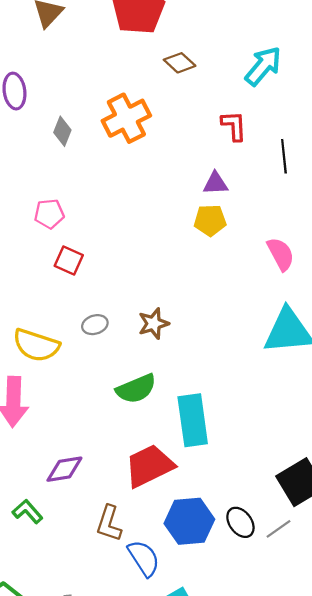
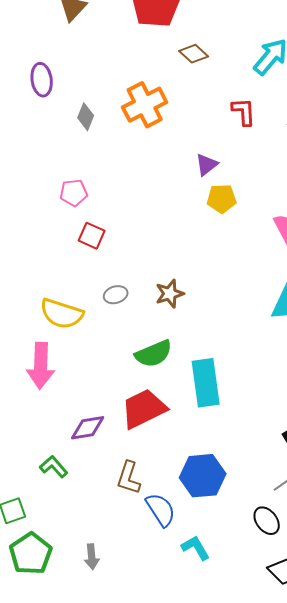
purple triangle: (215, 183) -> (207, 165), moved, turned -35
red trapezoid: (149, 466) -> (144, 409), moved
black ellipse: (240, 522) -> (267, 521), moved

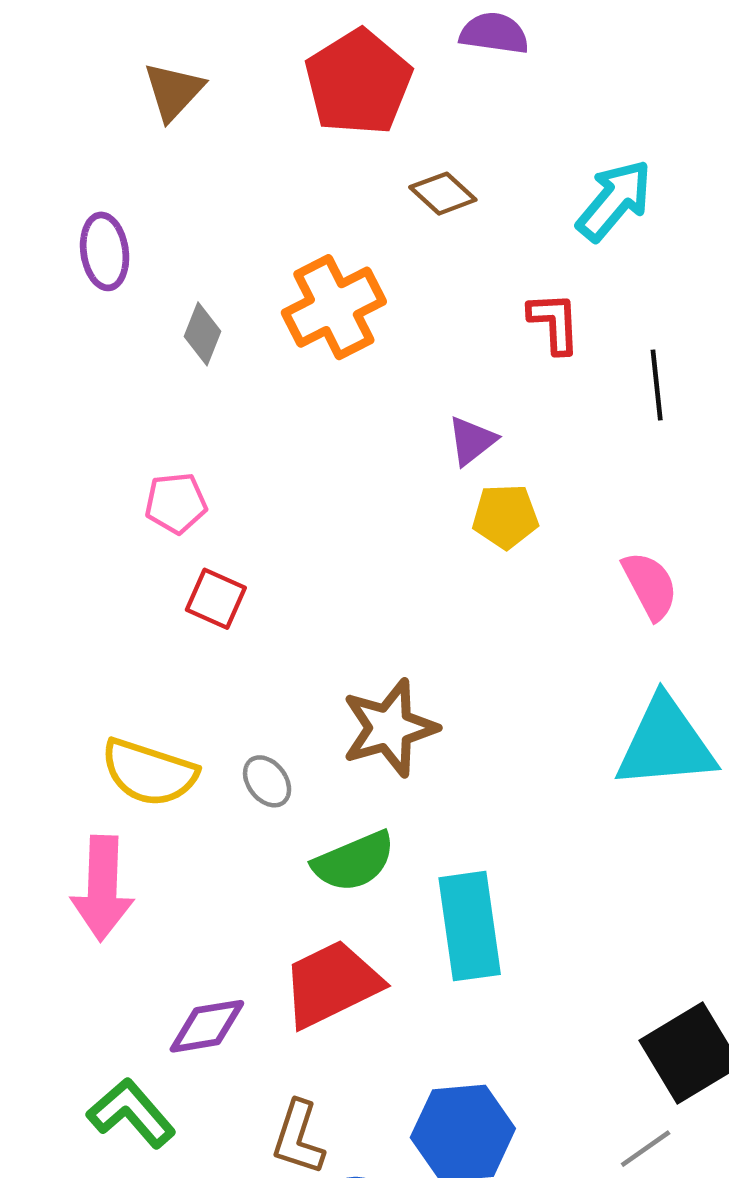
brown star: (170, 294) -> (390, 728), size x1.5
gray ellipse: (116, 295) -> (267, 781), moved, turned 70
green L-shape: (54, 467) -> (131, 1113), size x1.4

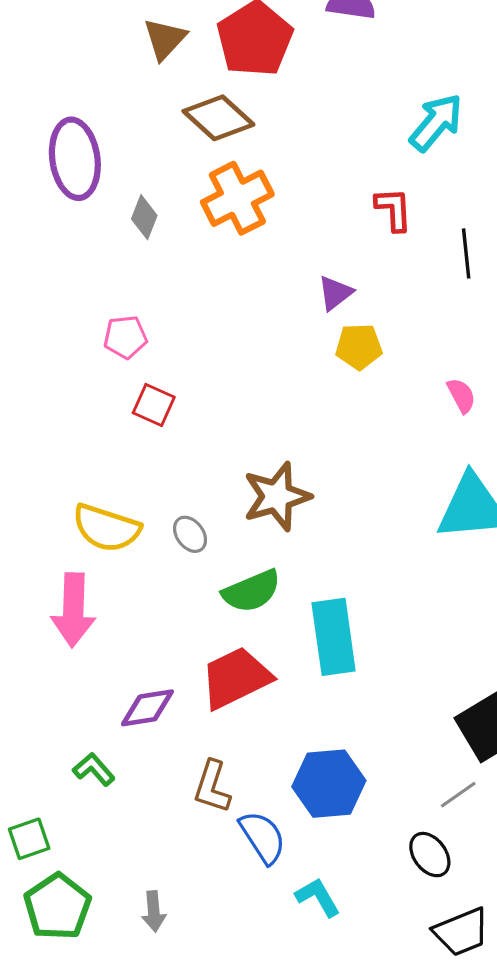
brown triangle: (174, 91) -> (165, 39), moved
brown diamond: (443, 194) -> (218, 118), moved, size x1.5
purple ellipse: (105, 251) -> (75, 159), size x1.5
pink semicircle: (650, 585) -> (461, 395), size x0.7
green L-shape: (131, 1113) -> (94, 769), size x0.7

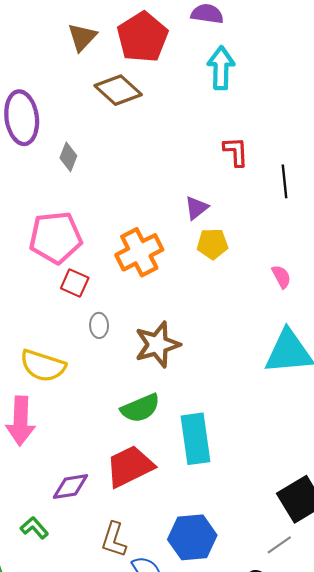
cyan arrow: (436, 123) -> (221, 68), moved, turned -39
orange cross: (237, 198) -> (139, 252), moved
pink pentagon: (125, 337) -> (56, 237), size x1.8
gray ellipse: (190, 534) -> (99, 325), moved, turned 35

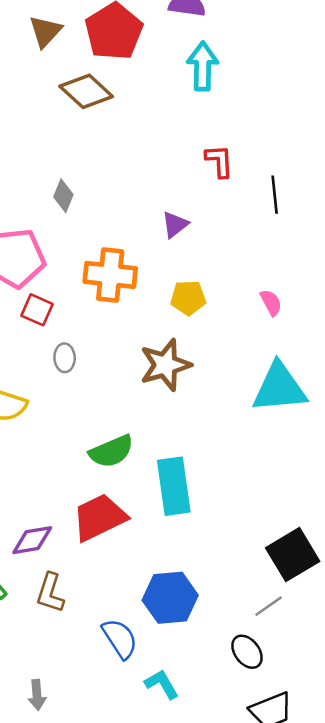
gray diamond: (68, 157) -> (63, 196), moved
yellow pentagon: (212, 244) -> (188, 298), moved
orange cross: (139, 252) -> (110, 275), turned 33
brown star: (157, 345) -> (165, 365), moved
brown L-shape: (114, 540) -> (50, 593), moved

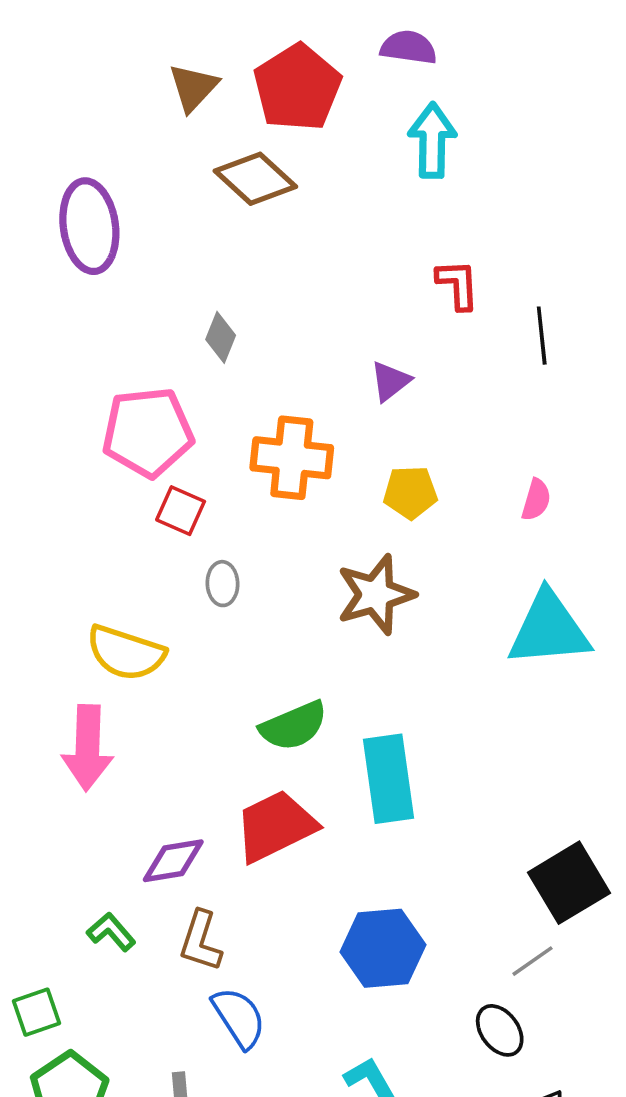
pink semicircle: (271, 303) -> (536, 500), turned 44
blue semicircle: (120, 639) -> (239, 1018), moved

